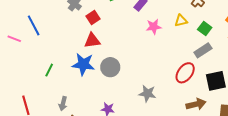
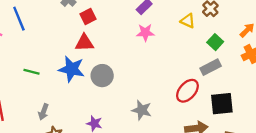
yellow triangle: (181, 21) -> (188, 21), moved, turned 32
pink star: (154, 27) -> (145, 32), moved
green line: (49, 70) -> (31, 72), turned 72

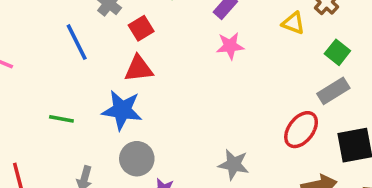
blue line: (19, 19) -> (77, 42), moved
gray circle: (102, 76) -> (137, 159), moved

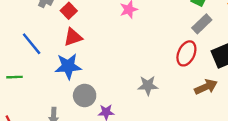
blue line: (77, 42) -> (32, 44), moved
green line: (61, 119) -> (14, 77), moved

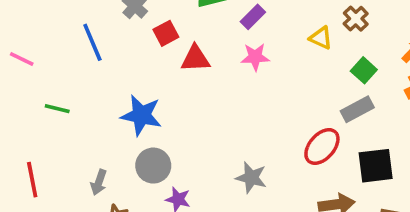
red triangle: (73, 37) -> (195, 59), moved
blue line: (32, 44) -> (92, 42), moved

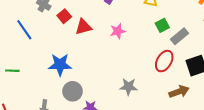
pink star: (255, 57) -> (118, 31), moved
green square: (364, 70) -> (162, 25), moved, turned 32

